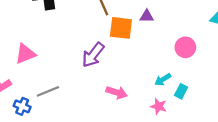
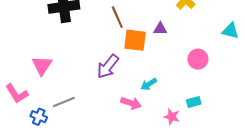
pink triangle: (25, 54) -> (42, 65), turned -35
cyan arrow: (163, 80) -> (149, 84), moved
cyan rectangle: (181, 91) -> (194, 102), turned 48

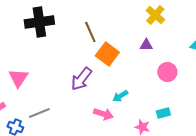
purple triangle: (160, 29) -> (146, 45), moved
orange square: (135, 40) -> (107, 54), turned 30

